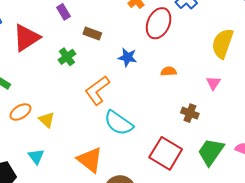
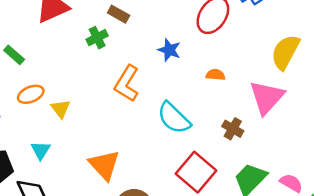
brown rectangle: (92, 34) -> (119, 14), moved
pink triangle: (213, 83) -> (267, 97), size x2.0
orange L-shape: (97, 90) -> (127, 83), turned -32
cyan semicircle: (119, 123) -> (174, 118), moved

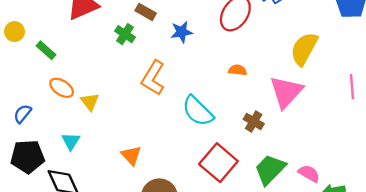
green cross: (97, 38) -> (125, 34), turned -30
blue star: (169, 50) -> (182, 32), moved, turned -30
orange ellipse: (31, 94) -> (62, 88), turned 55
orange triangle: (104, 165) -> (131, 155), size x0.7

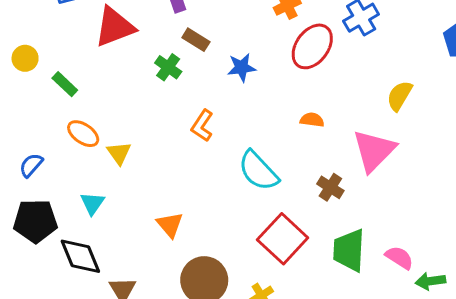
yellow semicircle: (304, 49) -> (400, 96), size x0.7
orange L-shape: (153, 78) -> (202, 126), size x0.7
green trapezoid: (270, 169) -> (349, 250), turned -44

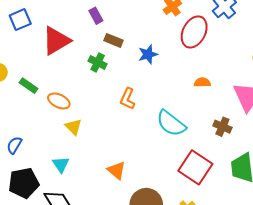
orange ellipse: (83, 134) -> (59, 101), moved

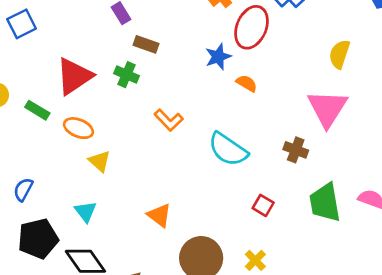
red triangle: (56, 41) -> (74, 76), moved
blue star: (148, 54) -> (218, 57), moved
orange semicircle: (202, 82) -> (247, 83), moved, turned 35
orange L-shape: (127, 99) -> (169, 120), turned -65
red square: (195, 167) -> (263, 205), size x0.5

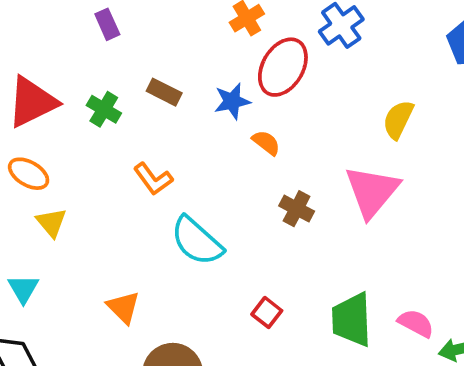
brown rectangle: (146, 44) -> (164, 92), moved
cyan semicircle: (228, 149) -> (197, 241), moved
brown cross: (296, 150) -> (297, 209), moved

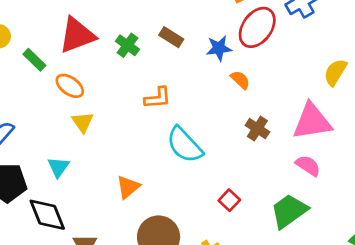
orange L-shape: (153, 179) -> (158, 98), turned -64
pink triangle: (372, 191) -> (312, 121), turned 36
orange triangle: (123, 307) -> (128, 187), turned 30
green trapezoid: (352, 320) -> (289, 211), turned 51
pink semicircle: (416, 323) -> (308, 166), moved

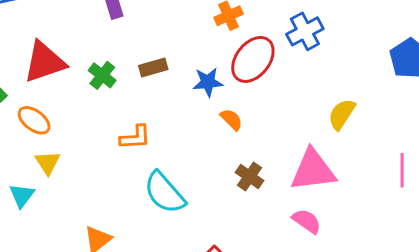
brown rectangle: (171, 37) -> (153, 68), turned -50
cyan triangle: (58, 167) -> (22, 195), moved

